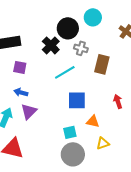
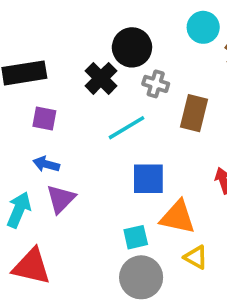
cyan circle: (93, 17) -> (203, 27), moved
orange triangle: (93, 121) -> (178, 217), size x1.5
yellow triangle: (103, 143) -> (196, 257), turned 48

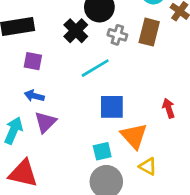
brown rectangle: (194, 113) -> (149, 32), moved
orange triangle: (178, 217) -> (134, 136), turned 36

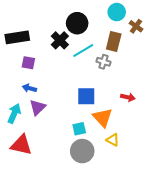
gray cross: (117, 35) -> (104, 62), moved
cyan line: (95, 68) -> (83, 51), moved
red arrow: (169, 108) -> (128, 97), turned 120

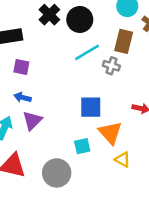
black cross: (60, 40) -> (49, 15), moved
gray circle: (82, 151) -> (57, 173), moved

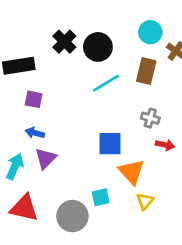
gray cross: (111, 66) -> (150, 118), moved
cyan square: (82, 146) -> (101, 197), moved
yellow triangle: (122, 160) -> (145, 201), turned 42

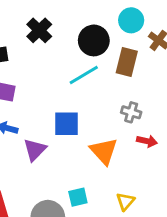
black circle: (98, 47) -> (94, 40), moved
blue square: (110, 144) -> (66, 124), moved
purple triangle: (46, 158) -> (35, 150), moved
orange triangle: (131, 172) -> (104, 151), moved

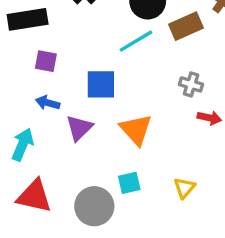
brown rectangle: (127, 62) -> (186, 26), turned 52
blue square: (66, 124) -> (101, 84), moved
orange triangle: (104, 151) -> (136, 129), moved

